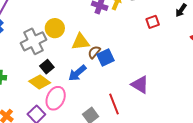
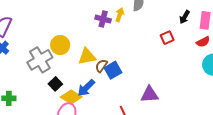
red square: (153, 22) -> (167, 38), moved
yellow diamond: (40, 82) -> (71, 97), moved
purple triangle: (140, 85) -> (150, 94), turned -30

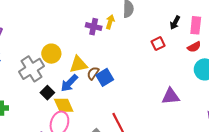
blue arrow: (86, 88) -> (69, 83), moved
purple triangle: (150, 94) -> (171, 96), moved
yellow diamond: (71, 97) -> (64, 105), turned 35

